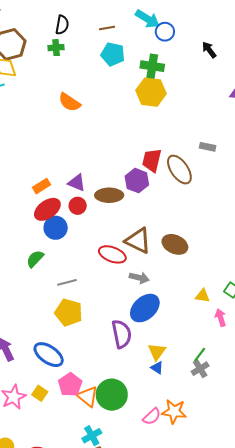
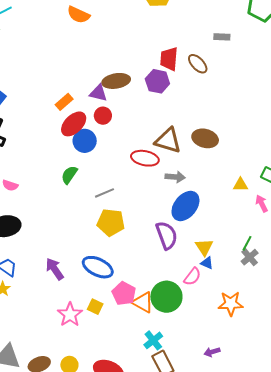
brown ellipse: (179, 170) -> (198, 64), size x0.7
brown ellipse: (109, 195) -> (116, 81), moved
pink semicircle: (152, 416) -> (192, 277), moved

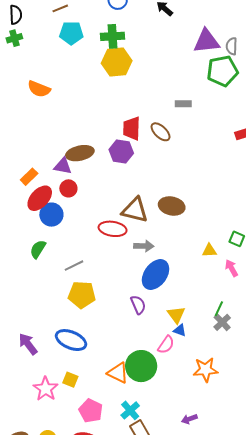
purple semicircle: (167, 235) -> (138, 305), size x0.7
pink pentagon: (124, 293) -> (91, 411), moved

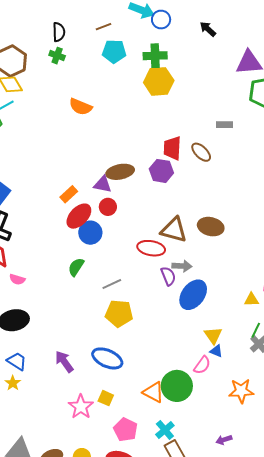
green cross: (14, 38) -> (57, 56), turned 35
yellow triangle: (209, 250) -> (251, 300), moved
purple semicircle: (138, 305) -> (168, 276), moved

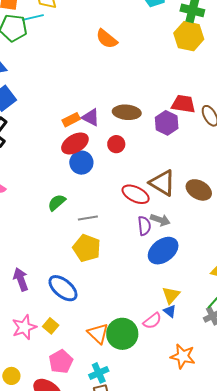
red trapezoid: (172, 148) -> (183, 104), turned 80
purple triangle: (103, 184) -> (91, 117), moved
red circle: (108, 207) -> (116, 144), moved
green semicircle: (76, 267) -> (57, 203), moved

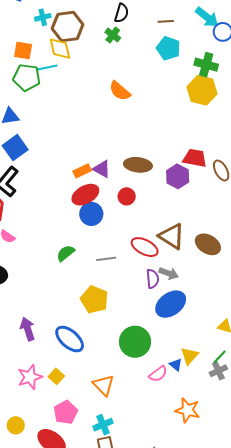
gray line: (88, 218) -> (106, 259), moved
yellow triangle: (171, 295) -> (189, 356), moved
green circle: (122, 334) -> (135, 342), moved

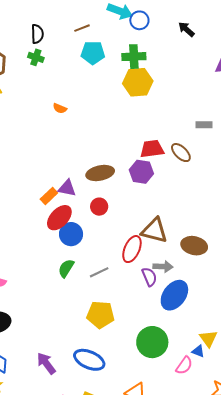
orange semicircle: (120, 91) -> (60, 108), size x0.6
brown ellipse: (208, 244) -> (194, 246), moved
red ellipse: (145, 247) -> (132, 249), turned -76
green semicircle: (66, 253) -> (66, 268), moved

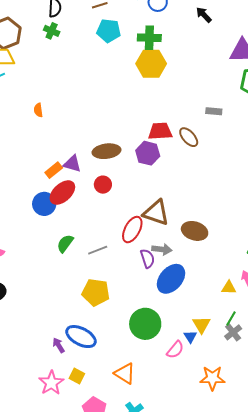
orange semicircle: (60, 108) -> (38, 110), moved, turned 56
blue circle: (71, 234) -> (44, 204), moved
blue triangle: (198, 351) -> (190, 337), turned 32
purple arrow: (46, 363) -> (59, 345), moved, size x0.7

